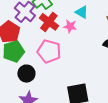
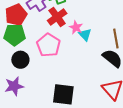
cyan triangle: (82, 12) -> (85, 35), moved

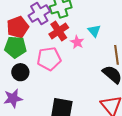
cyan triangle: (85, 35) -> (94, 31), moved
pink pentagon: (48, 45) -> (49, 59), turned 30

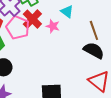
pink pentagon: (49, 59) -> (18, 28), moved, turned -30

